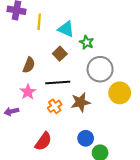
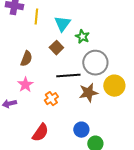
cyan triangle: (66, 29) -> (62, 24), turned 42
black line: (58, 83) -> (68, 76), moved
brown star: (80, 102) -> (88, 93), moved

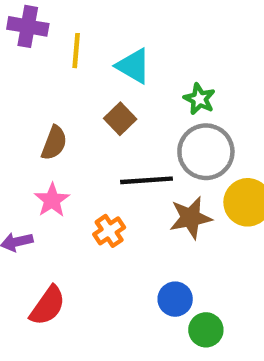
cyan triangle: (62, 24) -> (133, 66), turned -36
green star: (82, 37) -> (199, 99), moved
red semicircle: (40, 133) -> (48, 306), moved

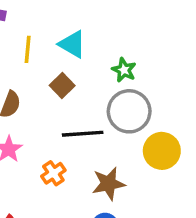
yellow line: (76, 51) -> (28, 49), moved
brown star: (190, 218) -> (108, 184), moved

